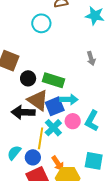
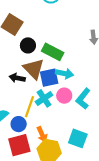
black arrow: (23, 112) -> (17, 78), size x0.7

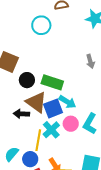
cyan arrow: (64, 74) -> (67, 102), turned 30

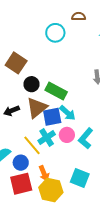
brown triangle: (36, 102) -> (37, 108), turned 35
black arrow: (21, 114) -> (11, 111), moved, turned -35
yellow line: (38, 140) -> (32, 145), turned -60

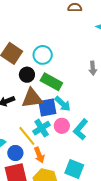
cyan circle: (55, 33) -> (43, 55), moved
brown triangle: (37, 108) -> (32, 98), turned 30
orange arrow: (44, 173) -> (39, 155), moved

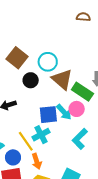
green rectangle: (51, 82) -> (82, 92), moved
brown triangle: (32, 98) -> (62, 79), moved, turned 45
pink circle: (62, 126) -> (77, 109), moved

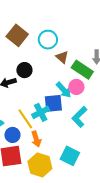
brown triangle: (62, 79) -> (62, 57), size x0.6
black circle: (31, 80) -> (24, 70), moved
blue square: (48, 115) -> (53, 103), moved

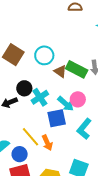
green rectangle: (82, 70) -> (77, 69), moved
cyan cross: (41, 112) -> (40, 97), moved
orange arrow: (36, 139) -> (47, 143), moved

